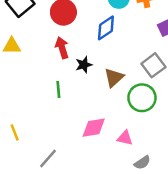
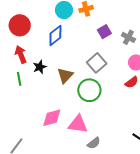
green line: (58, 89) -> (19, 79), moved
pink triangle: (125, 138) -> (78, 124), size x1.5

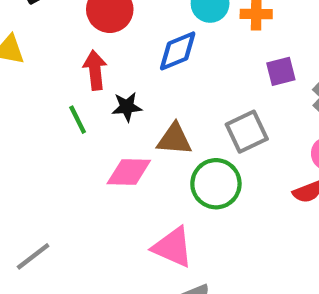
brown triangle: (65, 75) -> (174, 139), turned 36
green line: (19, 79) -> (78, 120), turned -32
pink diamond: (52, 118) -> (129, 172), moved

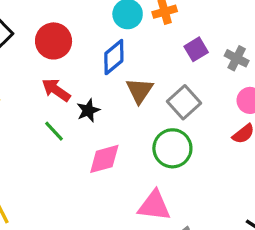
red arrow: (95, 70) -> (56, 90), turned -32
brown triangle: (174, 139) -> (140, 90), moved, turned -44

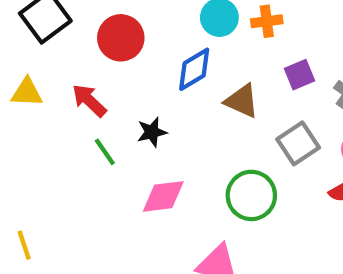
red arrow: (56, 90) -> (89, 100), moved
brown triangle: (140, 90) -> (242, 101), moved, turned -48
gray square: (184, 102) -> (298, 143), moved

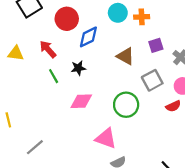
blue diamond: (194, 69) -> (88, 37), moved
yellow triangle: (27, 93) -> (16, 53), moved

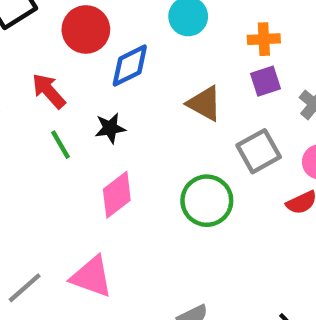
orange cross: (142, 17) -> (264, 39), moved
pink diamond: (81, 101) -> (117, 195), turned -35
pink triangle: (106, 138) -> (92, 277), moved

